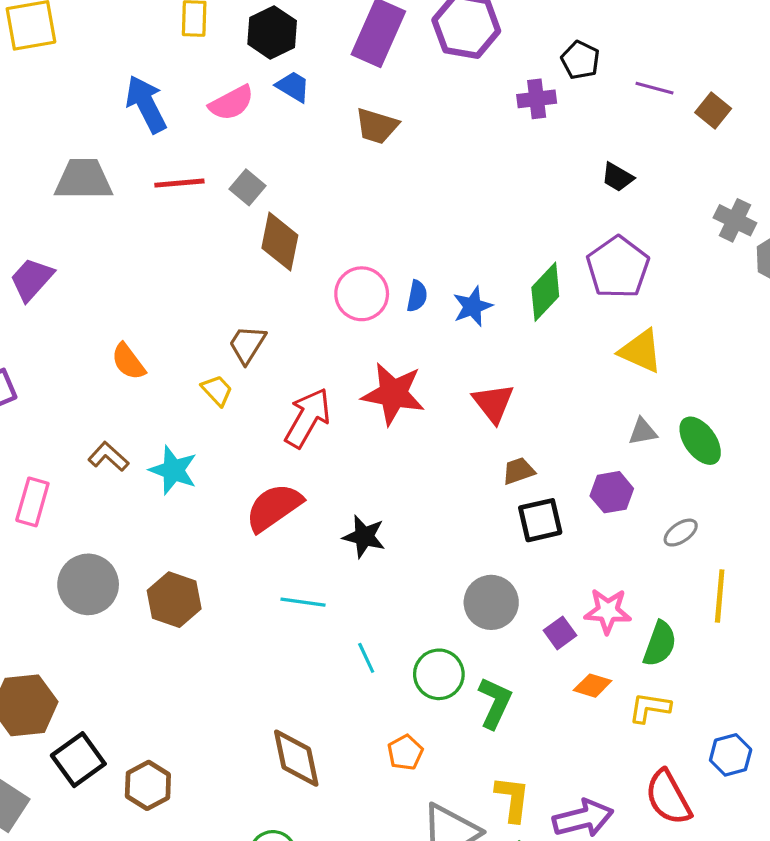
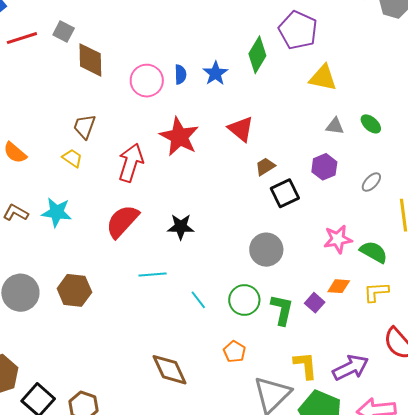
red star: (393, 394) -> (179, 137), turned 30
gray triangle: (643, 432) -> (335, 126), turned 30
green ellipse: (700, 441) -> (371, 124), size x0.7
purple square: (560, 633) -> (315, 303), moved
green semicircle: (660, 644) -> (374, 252), turned -68

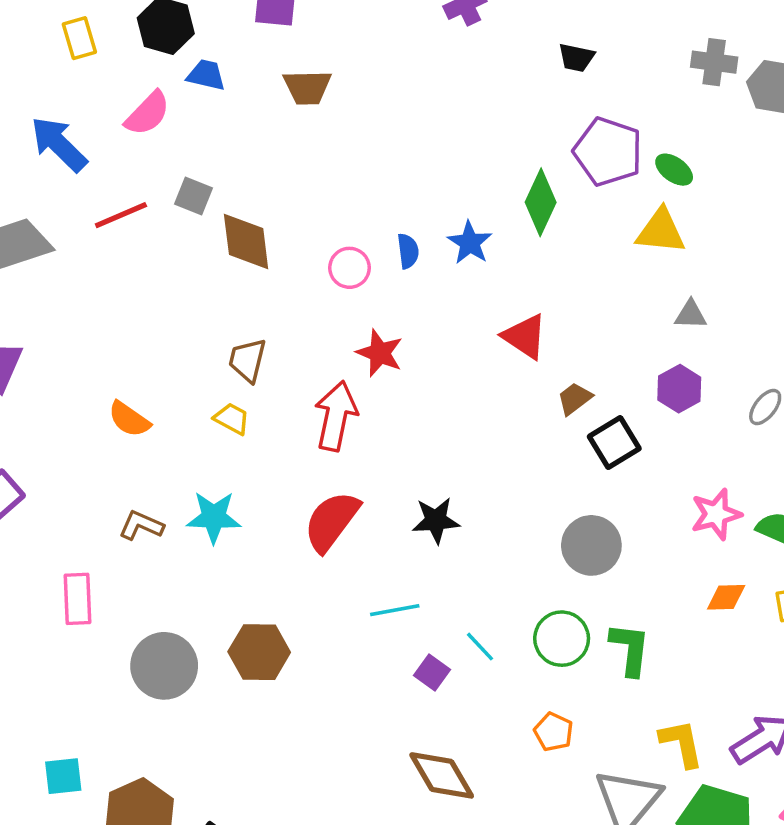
pink circle: (147, 81) -> (349, 268), size x0.7
green ellipse: (371, 124) -> (674, 170), moved
red star: (179, 137) -> (380, 353), moved, size x0.7
purple square: (315, 303) -> (432, 672), moved

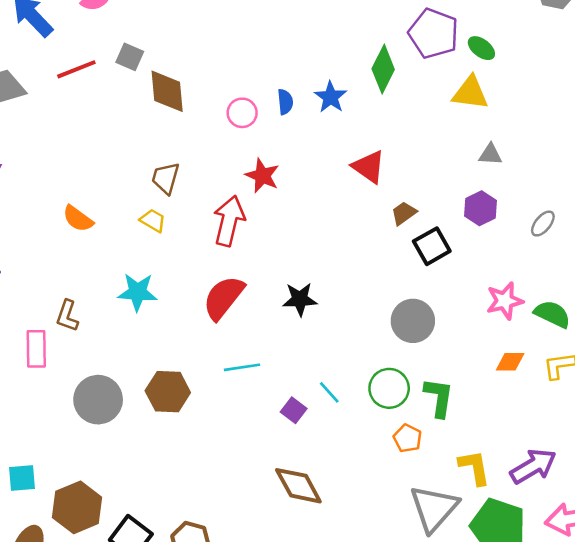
brown L-shape: (141, 525) -> (67, 316), moved, turned -96
cyan line: (395, 610) -> (242, 367), moved
orange pentagon: (553, 732) -> (408, 438), moved

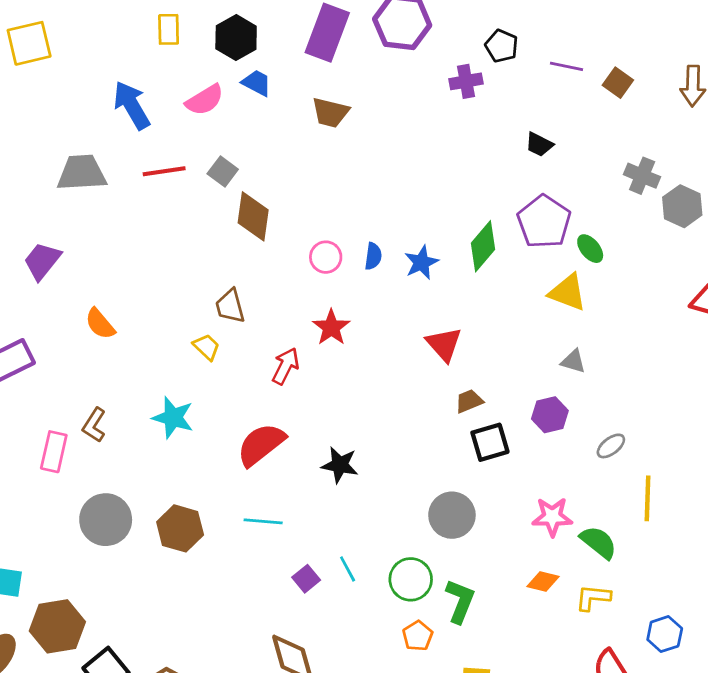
brown trapezoid: (166, 178) -> (230, 306), turned -44
orange semicircle: (78, 219) -> (100, 324), moved
red arrow: (229, 221) -> (286, 366), size x0.7

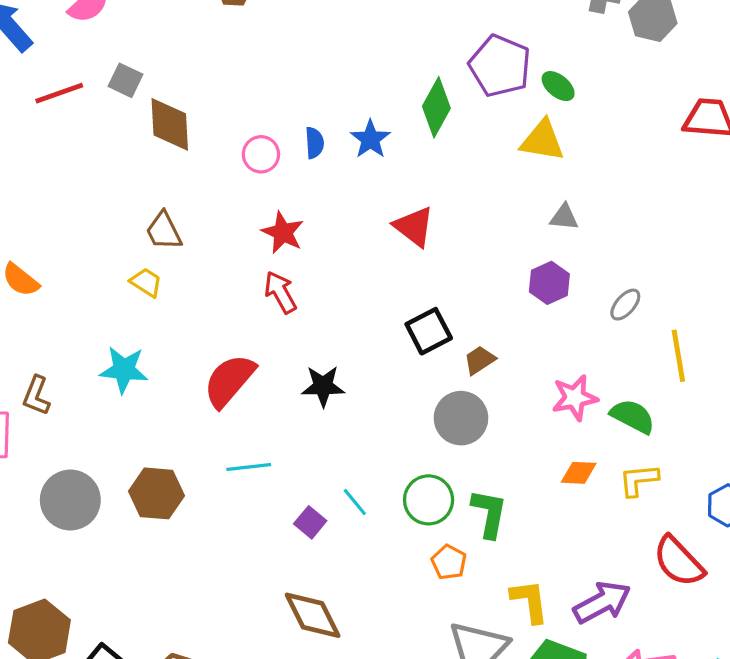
red arrow: (286, 366) -> (280, 292), moved, turned -45
brown trapezoid: (469, 401) -> (480, 360), moved
black square: (490, 442) -> (429, 331), moved

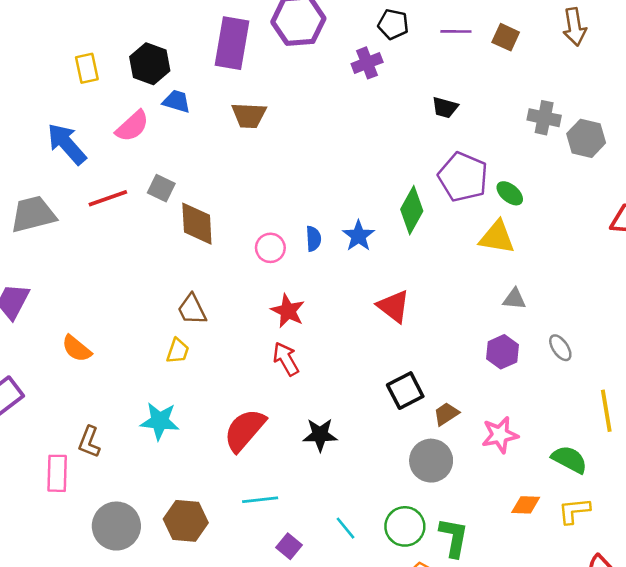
yellow trapezoid: (146, 282) -> (178, 351), turned 76
gray ellipse: (625, 305) -> (560, 348), moved, turned -76
pink star: (575, 398) -> (500, 435), moved
purple square: (310, 522) -> (289, 546), moved

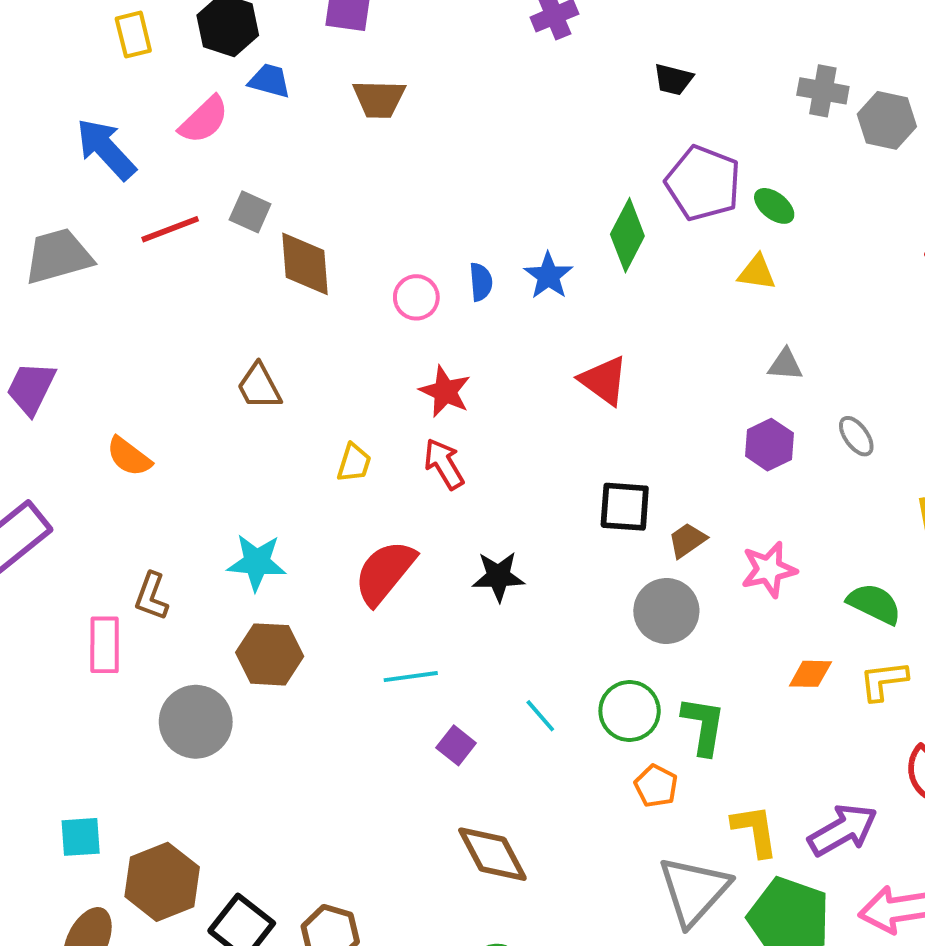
yellow triangle: (497, 237) -> (757, 272), size x0.7
brown trapezoid: (192, 309) -> (259, 386), moved
yellow trapezoid: (178, 351) -> (354, 463), moved
black square: (405, 391) -> (625, 507), turned 33
brown hexagon: (186, 521) -> (270, 654), moved

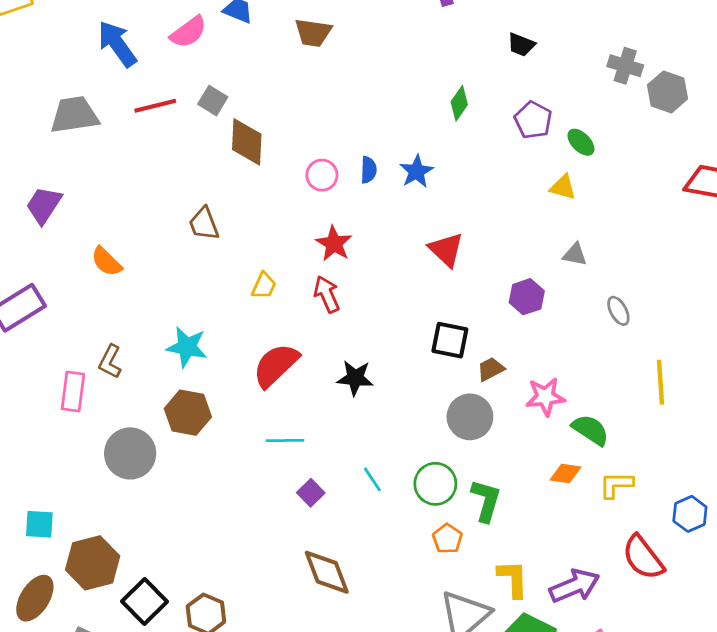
purple pentagon: (703, 183) -> (533, 120), size x0.7
green diamond: (627, 235) -> (459, 103), moved, size x0.7
purple hexagon: (769, 445) -> (527, 297), moved
green semicircle: (874, 604) -> (590, 430), moved

